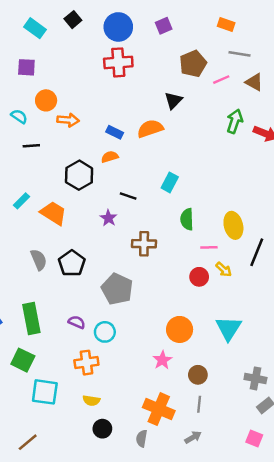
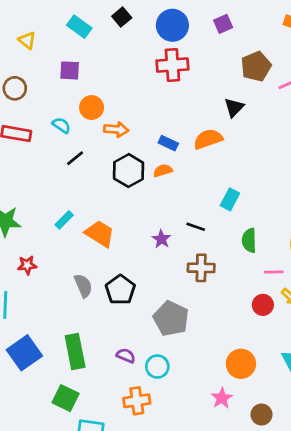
black line: (31, 146) -> (75, 158), turned -35
black hexagon: (79, 175) -> (129, 171), moved
black line: (128, 196) -> (196, 227), moved

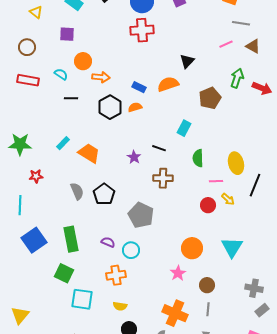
brown pentagon: (256, 66) -> (210, 98), moved
black line: (75, 158) -> (71, 98), turned 40

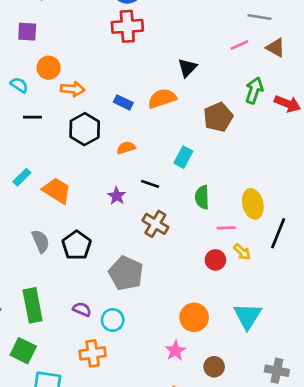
orange semicircle: (135, 107) -> (126, 148), moved
brown cross: (163, 178) -> (155, 224), turned 30

